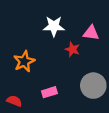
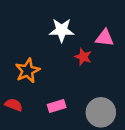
gray circle: (93, 86) -> (101, 112), moved
red semicircle: (14, 101) -> (14, 105), moved

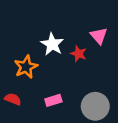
white star: (62, 30) -> (52, 44), moved, turned 30
pink triangle: (105, 38) -> (99, 36), turned 42

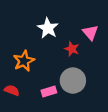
white star: (52, 44) -> (48, 28), moved
gray circle: (95, 106) -> (73, 81), moved

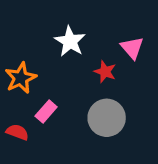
orange star: (24, 61) -> (21, 78), moved
pink rectangle: (49, 91) -> (46, 111), moved, turned -32

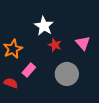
pink triangle: (132, 48) -> (83, 43), moved
red star: (105, 72) -> (55, 45), moved

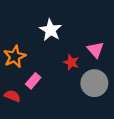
red star: (55, 45) -> (71, 62), moved
gray circle: (67, 74) -> (94, 83), moved

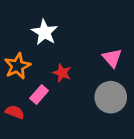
white star: (50, 30) -> (44, 32), moved
red star: (71, 62) -> (62, 73), moved

